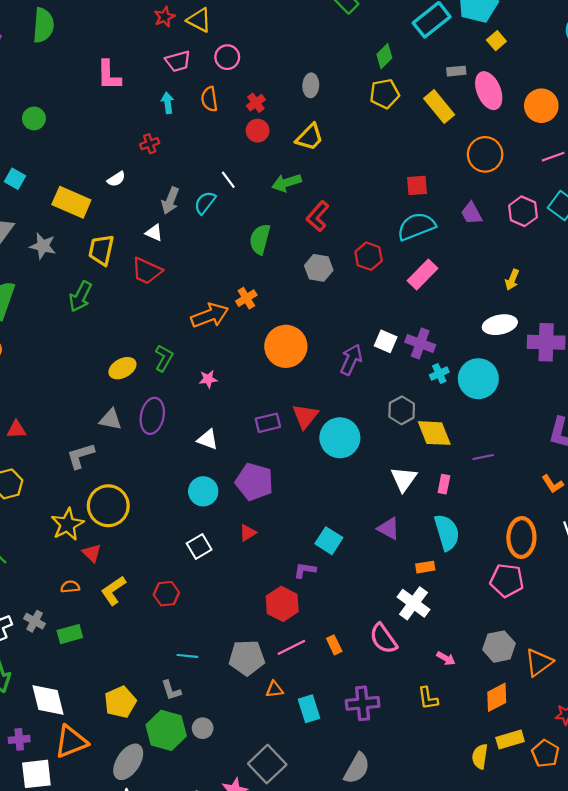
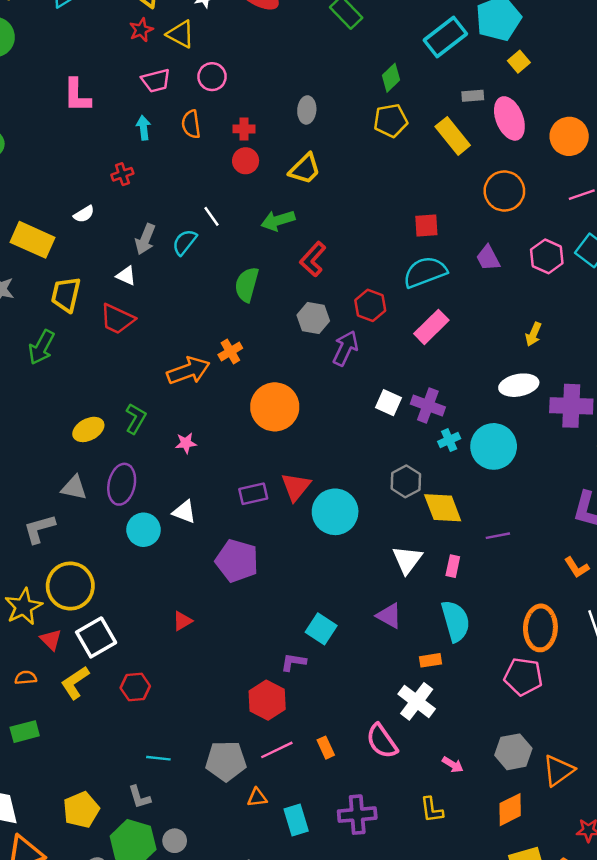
red cross: (256, 103) -> (244, 129), turned 36
purple arrow: (351, 360) -> (345, 348), moved
cyan circle: (203, 491) -> (144, 530), moved
red triangle: (248, 533) -> (182, 621), moved
white square: (199, 546) -> (96, 637), moved, size x1.4

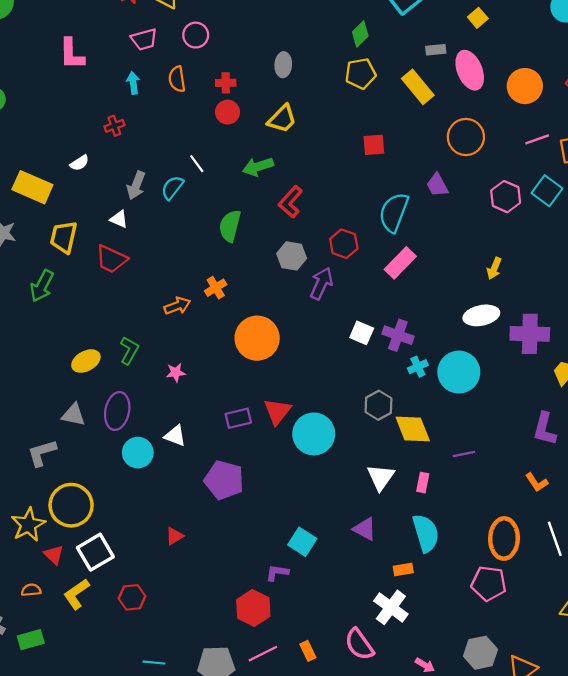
red square: (426, 225) -> (374, 145), moved
purple trapezoid: (488, 258) -> (437, 185), moved
cyan semicircle: (425, 272) -> (394, 212), turned -48
orange arrow: (188, 371) -> (177, 306), size x0.7

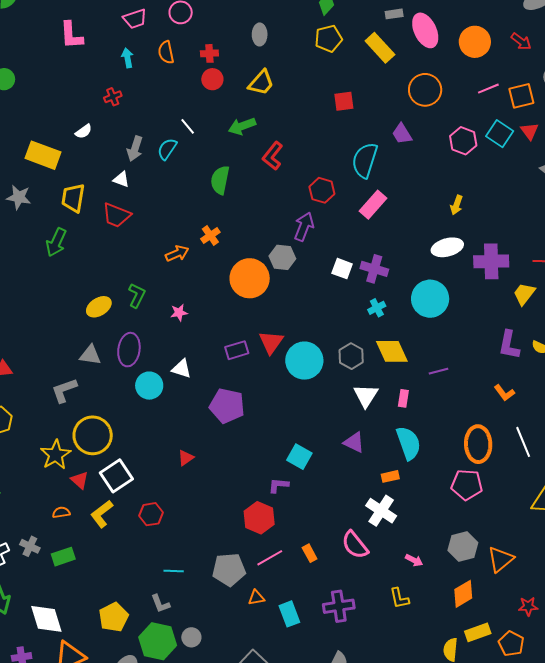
gray hexagon: (292, 256) -> (282, 257), moved
cyan cross: (418, 367) -> (377, 308), moved
gray hexagon: (379, 405) -> (351, 356), moved

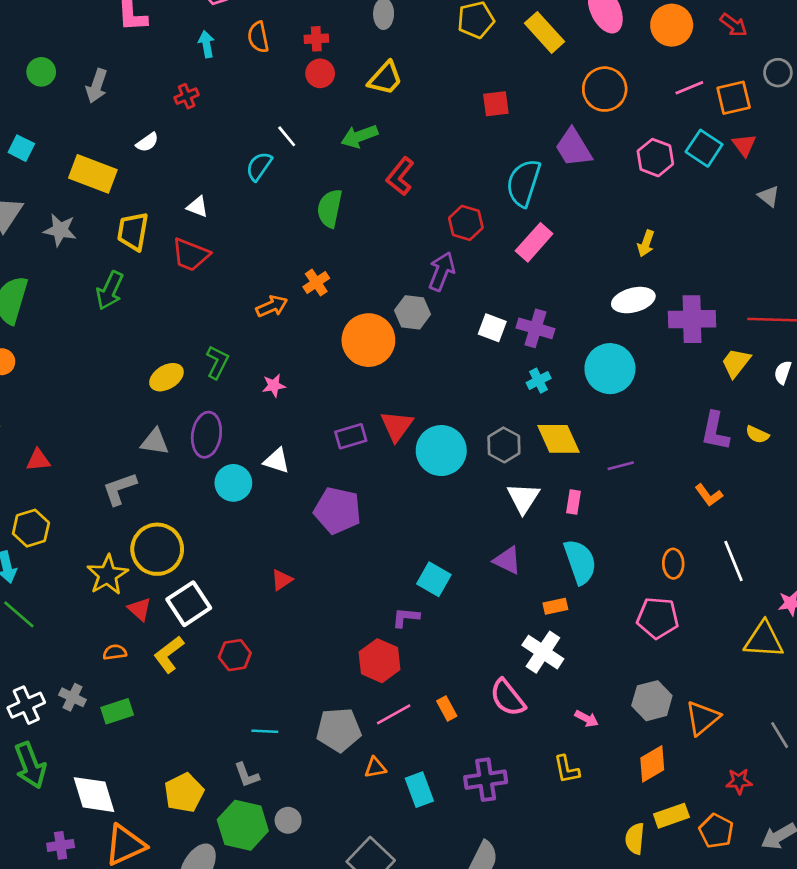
purple trapezoid: (402, 134) -> (573, 148), size x1.4
gray arrow: (135, 149) -> (97, 86), moved
orange ellipse: (478, 444) -> (673, 564), size x0.6

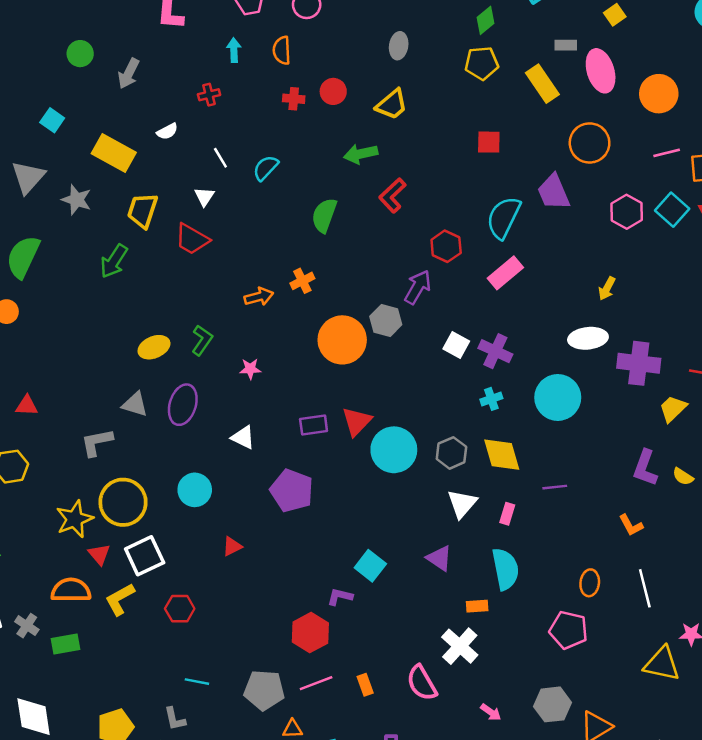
red cross: (316, 39) -> (294, 99), moved
white line: (287, 136) -> (220, 158), moved
white triangle: (197, 207) -> (204, 197), turned 35
cyan circle: (233, 483) -> (195, 490), moved
orange semicircle: (115, 652) -> (71, 590), size x1.8

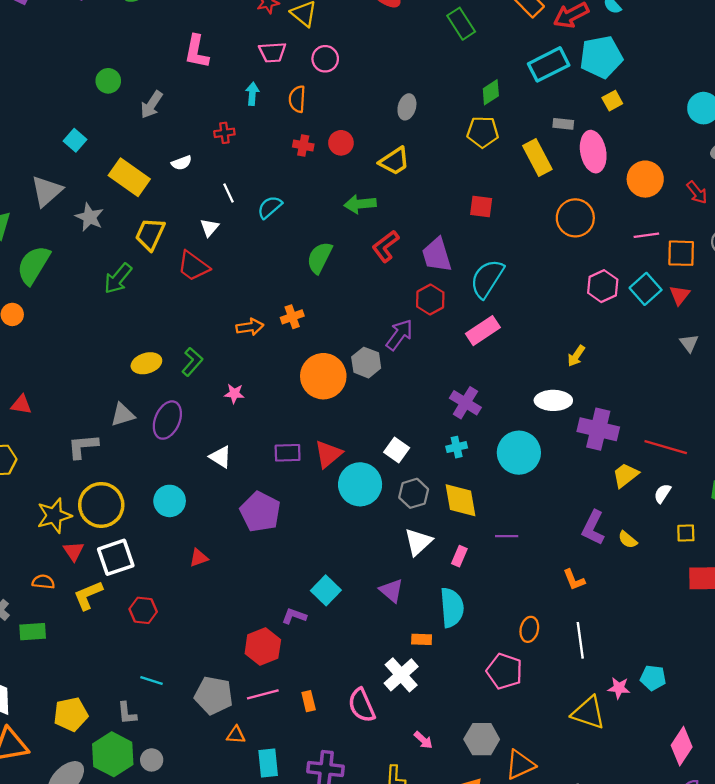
purple trapezoid: (554, 192) -> (437, 255), moved
white square: (456, 345) -> (397, 450), moved
gray triangle: (135, 404) -> (123, 415), turned -40
orange semicircle: (71, 590) -> (43, 582), size x0.6

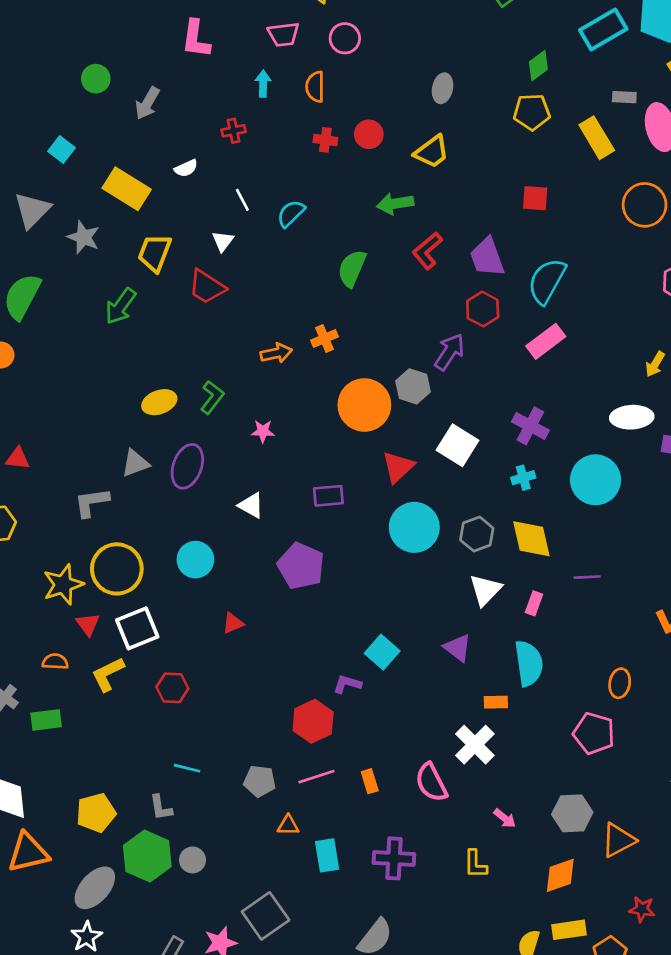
white square: (397, 450) -> (458, 445), moved, size x1.4
red triangle: (328, 454) -> (398, 467), moved
gray pentagon: (214, 695) -> (260, 781), size x0.7

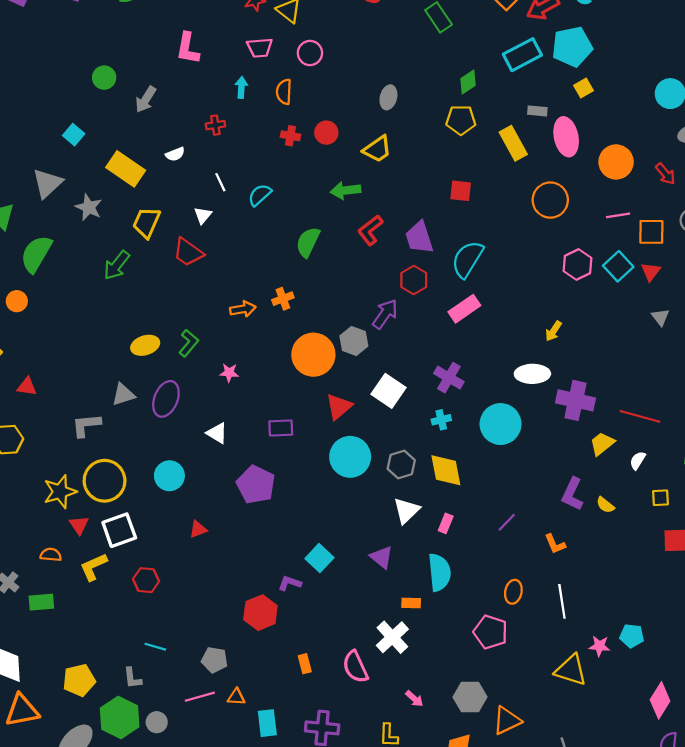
purple line: (587, 577) -> (507, 522), moved, turned -45
pink line: (316, 777) -> (200, 697), moved

